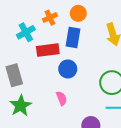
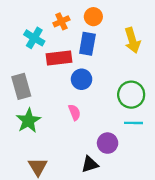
cyan cross: (26, 32) -> (34, 38), turned -30

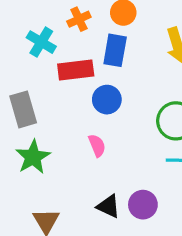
purple circle: (108, 143) -> (143, 205), moved
black triangle: (90, 164) -> (108, 206), moved, turned 42

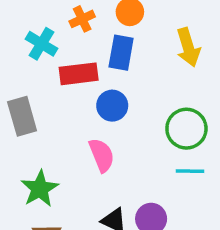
pink semicircle: (97, 146) -> (102, 155), size x1.4
green star: (33, 157) -> (40, 189), moved

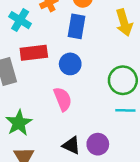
red rectangle: (79, 74) -> (34, 53), moved

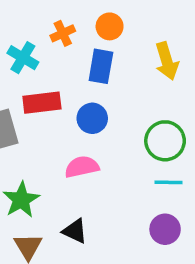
pink semicircle: (63, 99) -> (82, 167), turned -80
purple circle: (98, 144) -> (165, 229), moved
black triangle: (71, 145) -> (75, 231), moved

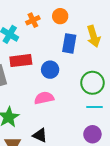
blue rectangle: (101, 66) -> (69, 43), moved

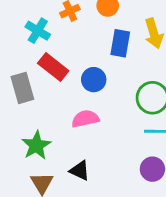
red rectangle: (21, 61) -> (53, 67), turned 45

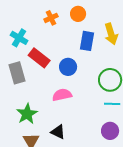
cyan cross: (38, 31) -> (19, 38), moved

